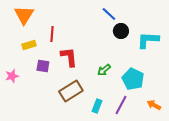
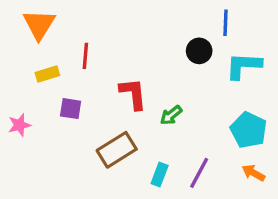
blue line: (109, 14) -> (225, 23), moved, turned 49
red L-shape: (69, 57) -> (133, 94), moved
cyan pentagon: (133, 79) -> (249, 130), moved

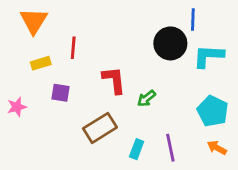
black circle: (199, 51) -> (170, 43), size x1.5
purple line: (199, 173) -> (170, 148), turned -40

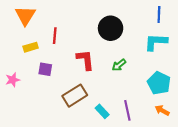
blue line: (193, 19) -> (159, 15), moved
black circle: (170, 43) -> (111, 28), moved
green arrow: (146, 98) -> (119, 65), moved
cyan rectangle: (137, 149) -> (102, 111), turned -64

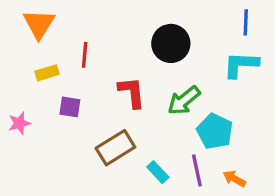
green arrow: (119, 65) -> (184, 100), size x1.5
cyan pentagon: (159, 83) -> (215, 131), moved
orange arrow: (162, 110) -> (234, 179), moved

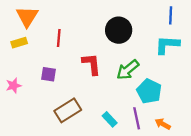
yellow rectangle: (47, 73) -> (19, 43), moved
brown rectangle: (115, 148) -> (68, 110), moved

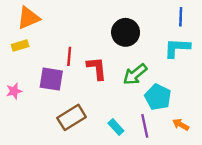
orange triangle: (27, 17) -> (28, 18), turned 35
red line: (59, 38) -> (69, 56), moved
purple square: (49, 74) -> (51, 79), size x1.5
orange arrow: (163, 124) -> (181, 125), moved

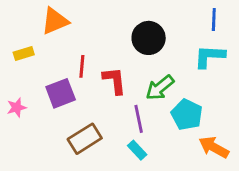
orange triangle: (28, 18) -> (55, 21), moved
purple square: (51, 79) -> (61, 93), turned -30
orange arrow: (181, 125) -> (214, 147), size x1.5
purple line: (145, 126) -> (139, 119), moved

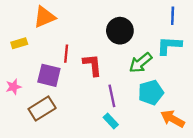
green arrow: (160, 88) -> (141, 63), moved
purple square: (61, 93) -> (49, 75), turned 35
cyan pentagon: (187, 115) -> (151, 92), turned 30
brown rectangle: (85, 139) -> (42, 108), moved

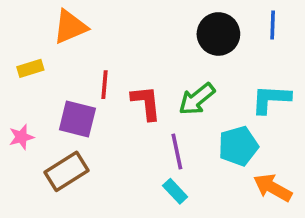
black circle: (120, 31) -> (218, 34), moved
cyan L-shape: (169, 46) -> (271, 99), moved
green arrow: (141, 63) -> (197, 99), moved

